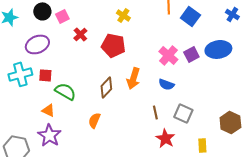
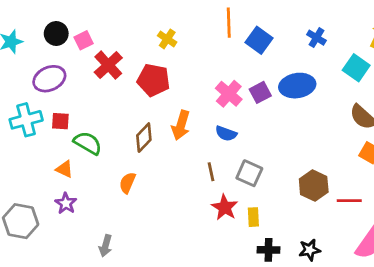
red cross: (80, 34) -> (108, 65), size x1.5
purple star: (49, 135) -> (66, 203), size x0.7
yellow rectangle: (202, 145) -> (253, 217), moved

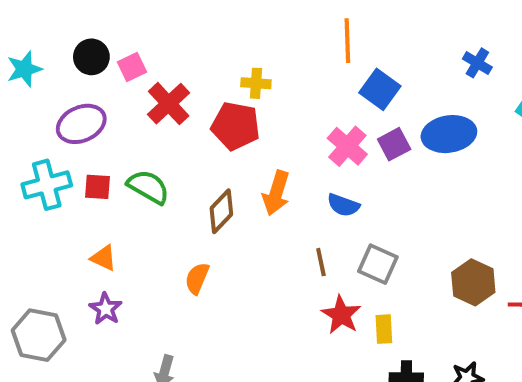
yellow cross: (167, 39) -> (256, 83), moved, turned -30
blue square: (259, 40) -> (380, 89), moved
green semicircle: (88, 143) -> (148, 187), moved

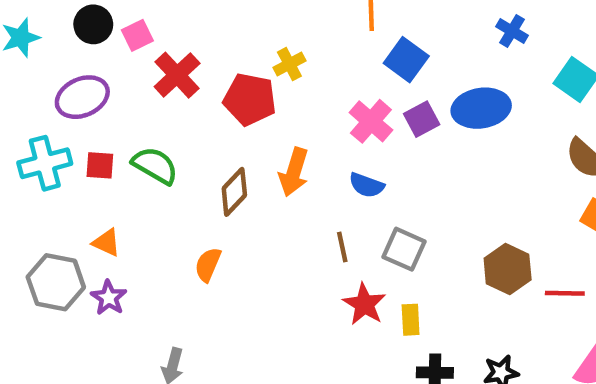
yellow cross: (256, 83) -> (289, 64), moved, turned -32
gray hexagon: (39, 335) -> (56, 282), moved

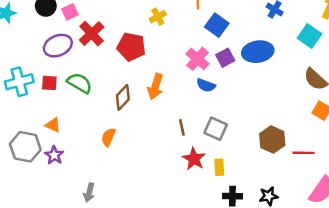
yellow cross: (289, 64) -> (158, 17), moved
purple ellipse: (82, 97) -> (58, 46), moved
blue semicircle: (367, 185) -> (206, 85), moved

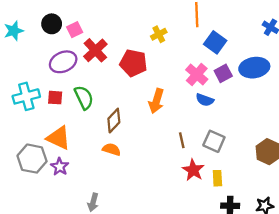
green semicircle: (80, 83) -> (84, 98), turned 35
brown diamond: (123, 97) -> (114, 121), moved
orange triangle: (53, 125) -> (59, 138), size x1.6
orange semicircle: (108, 137) -> (111, 149), turned 84

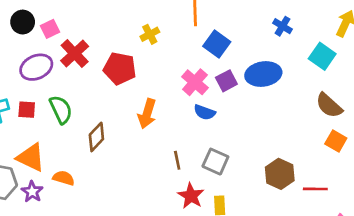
orange semicircle: (111, 149) -> (64, 178), moved

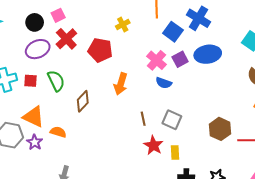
black circle: (23, 22) -> (35, 22), moved
blue cross: (282, 26) -> (199, 18), moved, size x1.6
pink square: (50, 29) -> (58, 15), moved

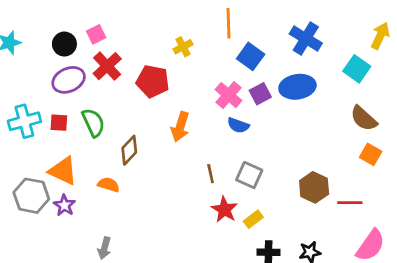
blue cross: (199, 18) -> (306, 39), moved
orange semicircle: (58, 132) -> (109, 185), moved
yellow rectangle: (175, 153) -> (253, 219), turned 56

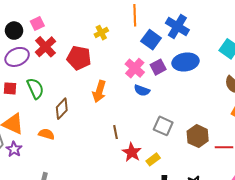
blue cross: (306, 39) -> (177, 26), moved
brown line: (211, 174) -> (115, 132), moved
gray square: (249, 175) -> (163, 126), moved

